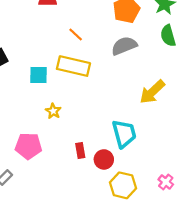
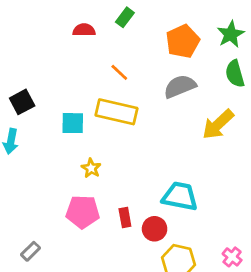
yellow arrow: (152, 92) -> (218, 124), moved
cyan trapezoid: (124, 134) -> (180, 196), turned -64
pink pentagon: (28, 146) -> (83, 212), moved

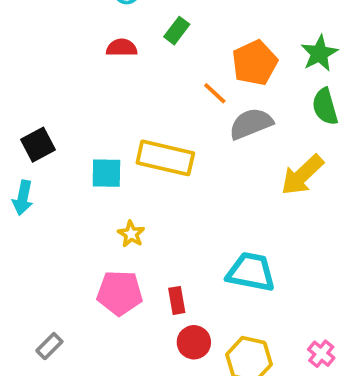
orange line: (119, 72) -> (215, 93), moved
red circle: (155, 229) -> (194, 342), moved

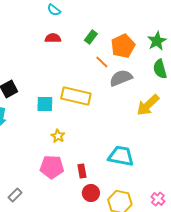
green rectangle: (177, 31) -> (91, 37), moved

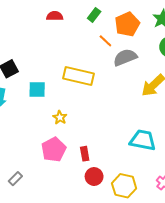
cyan square: (45, 104) -> (37, 90), moved
cyan trapezoid: (121, 156) -> (143, 140), moved
pink pentagon: (52, 167) -> (54, 150), turned -30

